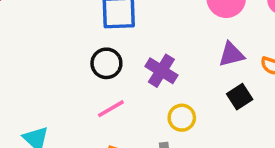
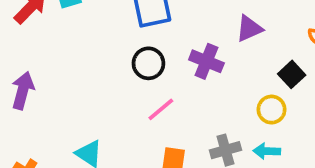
purple triangle: (231, 54) -> (249, 29), moved
yellow circle: (182, 118) -> (272, 110), moved

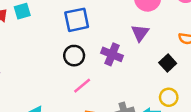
purple triangle: (249, 29) -> (140, 33), turned -30
yellow circle: (272, 110) -> (169, 97), moved

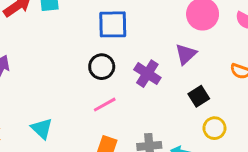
black square: (168, 63) -> (199, 96), moved
yellow circle: (169, 97) -> (214, 128), moved

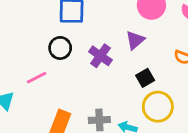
pink line: (105, 105) -> (37, 78), moved
yellow circle: (214, 128) -> (158, 107), size x1.5

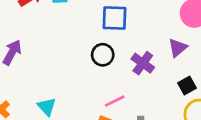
pink line: (37, 78) -> (115, 101), moved

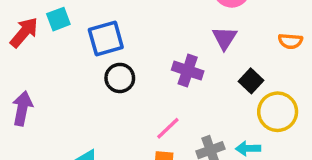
blue square: (114, 18) -> (106, 39), moved
black circle: (103, 55) -> (120, 78), moved

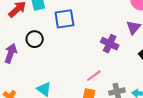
black circle: (120, 78) -> (35, 39), moved

